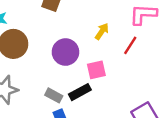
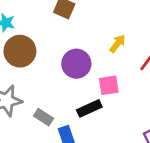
gray rectangle: (54, 95) -> (44, 117), moved

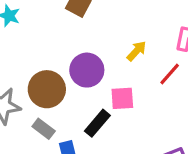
brown circle: (20, 51) -> (47, 89), moved
black rectangle: (89, 108) -> (97, 123), turned -30

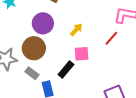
yellow arrow: (137, 51) -> (76, 30), moved
purple circle: (87, 70) -> (43, 23), moved

